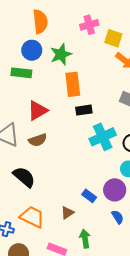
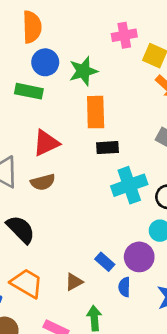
orange semicircle: (40, 22) -> (32, 27), moved
blue semicircle: (118, 217) -> (124, 287), moved, turned -152

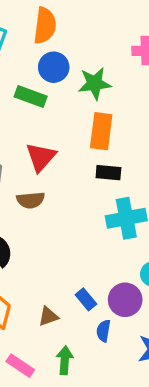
red triangle: (46, 143) -> (41, 157), turned -32

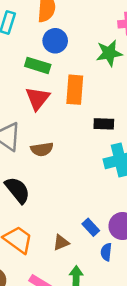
green star: (95, 83) -> (109, 53), moved
orange rectangle: (101, 131) -> (75, 90), moved
red triangle: (41, 157) -> (38, 98), moved

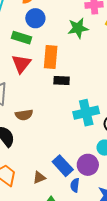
black rectangle: (104, 124) -> (62, 80), moved
brown semicircle: (42, 149) -> (24, 115), moved
blue rectangle: (91, 227) -> (63, 166), size x1.5

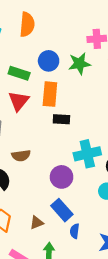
blue circle: (35, 18) -> (49, 61), moved
purple circle: (88, 165) -> (62, 177), moved

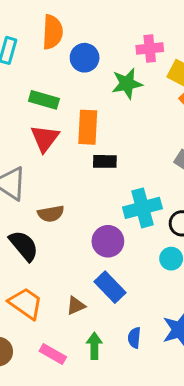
blue circle: (49, 61) -> (85, 58), moved
blue semicircle: (75, 231) -> (134, 338), moved

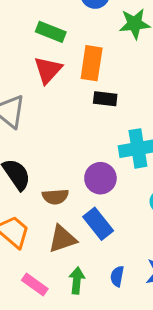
brown semicircle: (51, 214) -> (55, 197), moved
brown triangle: (76, 306) -> (62, 239), size x1.5

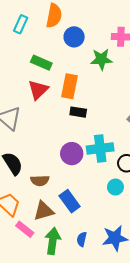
purple circle: (100, 178) -> (72, 154), moved
green arrow: (77, 280) -> (53, 241), size x1.4
pink rectangle: (35, 285) -> (25, 229), moved

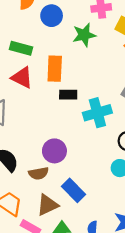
red triangle: (38, 90) -> (22, 78), turned -40
cyan cross: (100, 148) -> (97, 113), moved
purple circle: (72, 154) -> (54, 151), moved

